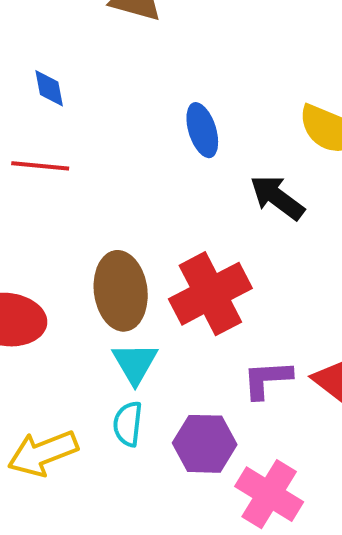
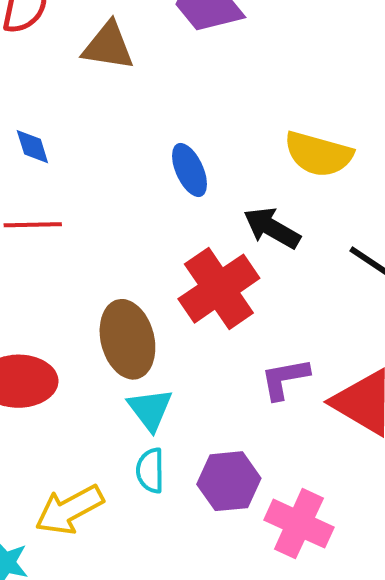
red cross: (210, 294) -> (219, 289), moved
purple L-shape: (267, 379) -> (285, 379), moved

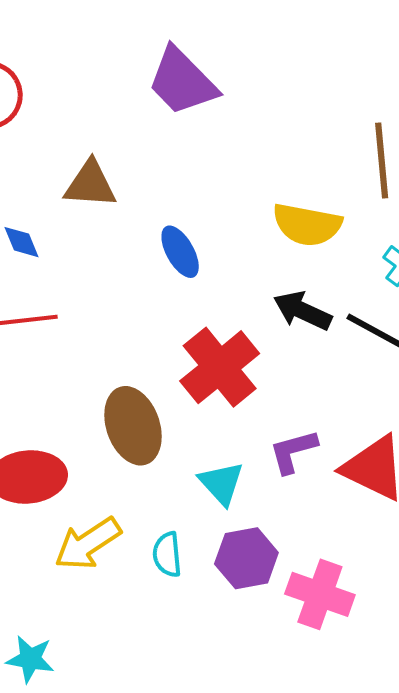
brown triangle: (108, 46) -> (90, 184), moved
black arrow: (272, 228) -> (303, 311), moved
cyan triangle: (150, 409) -> (221, 483), moved
yellow arrow: (69, 510) -> (88, 544), moved

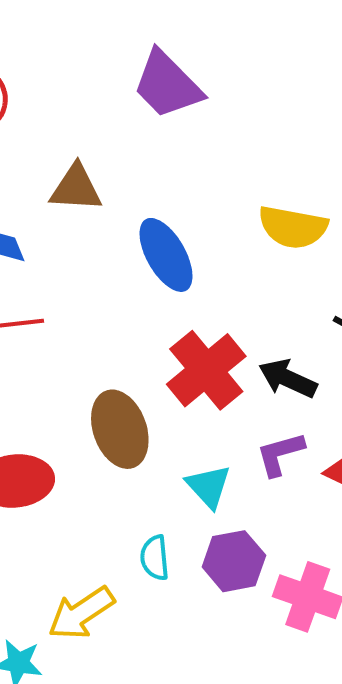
blue ellipse: (180, 252) -> (166, 255), size x1.4
black arrow: (303, 311) -> (288, 379), moved
yellow arrow: (88, 544) -> (81, 613), moved

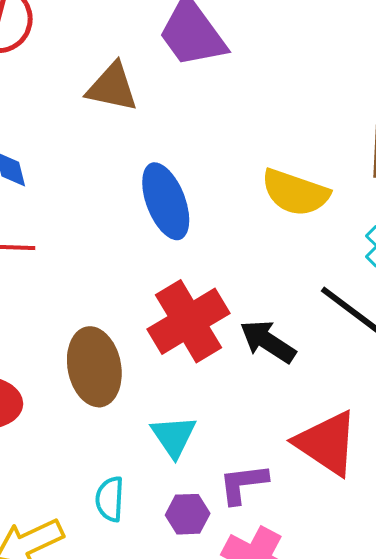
brown triangle: (76, 188) -> (112, 87), moved
purple L-shape: (280, 454) -> (243, 484), moved
purple hexagon: (234, 561) -> (188, 514), size x0.7

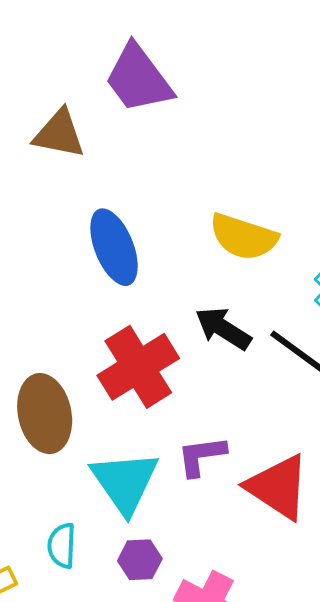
black arrow: (268, 342) -> (223, 328), moved
cyan triangle: (174, 436) -> (125, 482), size x1.5
purple L-shape: (243, 484) -> (201, 456), moved

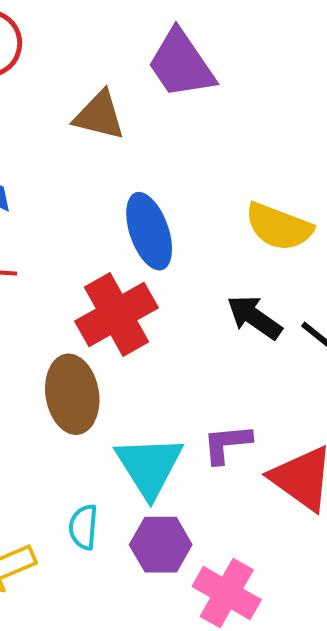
red cross: (138, 367) -> (116, 315), moved
purple hexagon: (140, 560) -> (161, 545), size x1.4

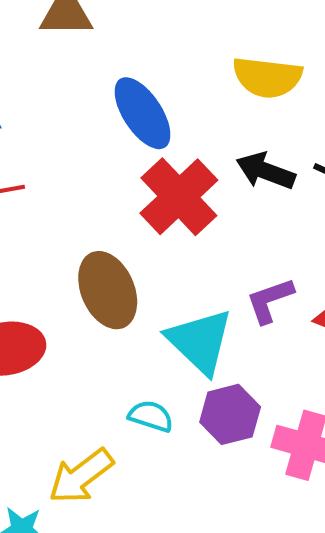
red cross: (116, 315) -> (179, 197), moved
cyan semicircle: (83, 527) -> (151, 416), turned 117

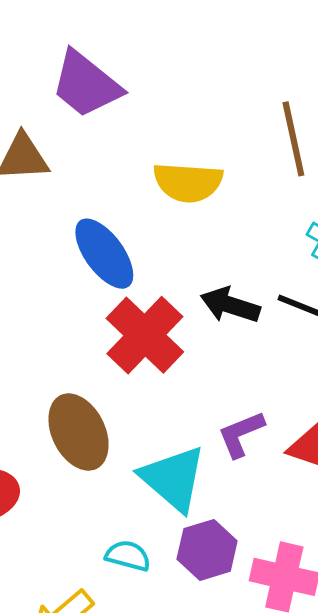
yellow semicircle: (267, 77) -> (188, 182), moved

